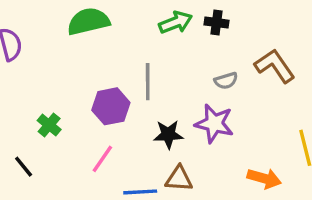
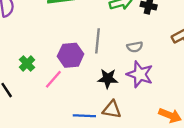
gray semicircle: (226, 81) -> (135, 47), moved
pink line: (102, 159) -> (53, 79), moved

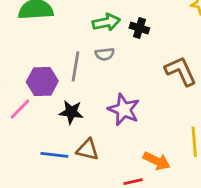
gray semicircle: (135, 47) -> (105, 54), moved
black star: (108, 79) -> (71, 112), moved

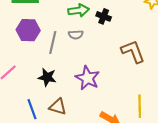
purple hexagon: (42, 81) -> (28, 30), moved
blue line: (54, 155) -> (32, 109), turned 60

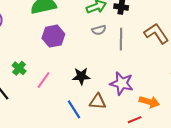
gray line: (53, 43) -> (121, 39), moved
purple star: (87, 78) -> (122, 83), moved

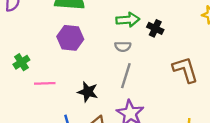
gray line: (121, 39) -> (126, 76), moved
pink line: (44, 80) -> (45, 83), turned 36

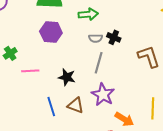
green arrow: (128, 20) -> (88, 14), moved
black cross: (155, 28) -> (114, 37), moved

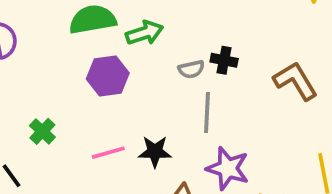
green arrow: (88, 14) -> (144, 33), moved
pink line: (30, 71) -> (108, 153), moved

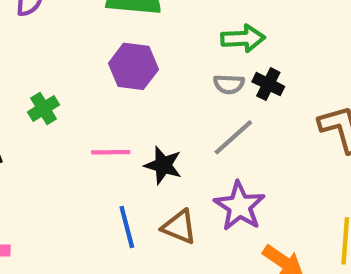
green arrow: (144, 33) -> (243, 38), moved
gray line: (207, 113) -> (233, 137), turned 30

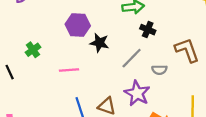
gray semicircle: (229, 84) -> (159, 70), moved
black star: (163, 165) -> (100, 43), moved

